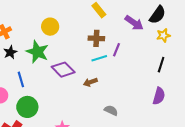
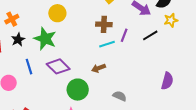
black line: (161, 65) -> (150, 35), moved, turned 42
purple diamond: (63, 70) -> (58, 66), moved
green circle: (27, 107) -> (78, 90), moved

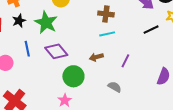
purple line: (124, 35) -> (125, 61), moved

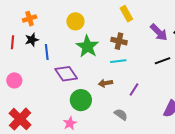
green star: (46, 22) -> (87, 46), moved
blue line: (27, 49) -> (47, 52), moved

